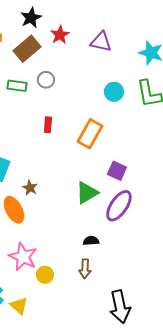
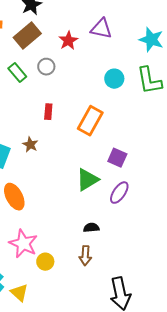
red star: (60, 35) -> (68, 41), moved
green rectangle: (17, 86) -> (17, 73), turned 42
brown star: (30, 188) -> (30, 145), moved
purple ellipse: (119, 206) -> (119, 193), size x0.7

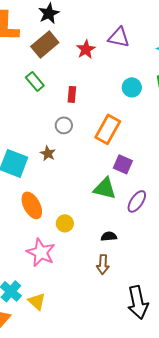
gray circle: (46, 67) -> (64, 125), moved
red rectangle: (48, 112) -> (72, 94), moved
purple square: (117, 158) -> (123, 164), moved
green triangle: (87, 180) -> (105, 188), turned 45
yellow circle: (45, 262) -> (65, 223), moved

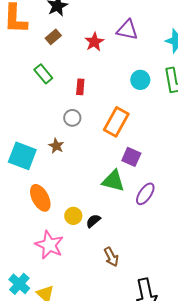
brown rectangle: (45, 44) -> (53, 37), size x0.6
black semicircle: (109, 236) -> (93, 221), moved, turned -35
brown arrow: (103, 264) -> (111, 257), turned -30

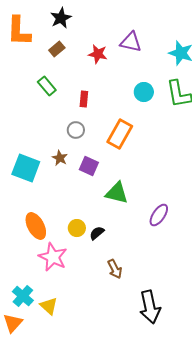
red star: (94, 42) -> (98, 54), turned -30
purple square: (131, 157) -> (89, 166), moved
purple ellipse: (145, 194) -> (159, 215), moved
orange ellipse: (40, 198) -> (36, 226), moved

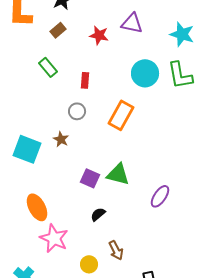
cyan circle: (144, 92) -> (145, 73), size x1.4
purple square: (89, 166) -> (90, 178), moved
yellow circle: (77, 228) -> (89, 264), moved

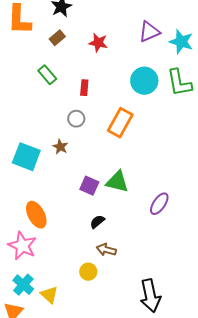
purple triangle: (132, 23) -> (149, 32), moved, turned -35
pink star: (54, 238) -> (22, 246), moved
brown arrow: (116, 250) -> (106, 250), moved, turned 132

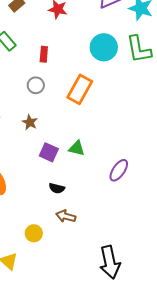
brown star: (60, 147) -> (30, 122), moved
green triangle: (117, 182) -> (77, 148), size x0.7
black semicircle: (97, 222) -> (57, 188), turned -126
yellow circle: (88, 272) -> (34, 233), moved

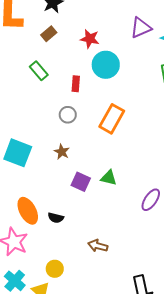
cyan circle: (104, 47) -> (106, 65), moved
black semicircle: (57, 188) -> (56, 218), moved
yellow circle: (34, 233) -> (55, 269), moved

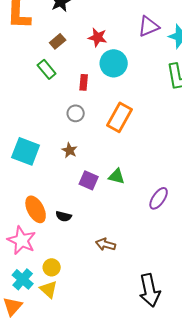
brown rectangle: (49, 34) -> (58, 41), moved
yellow circle: (55, 269) -> (52, 267), moved

